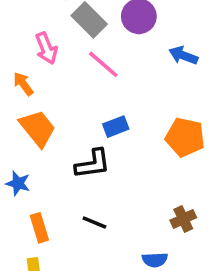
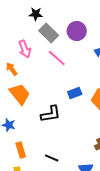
blue rectangle: (116, 127) -> (75, 93), moved
black line: (94, 222) -> (52, 158), moved

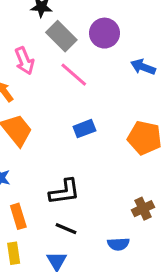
blue rectangle: (75, 93) -> (84, 129), moved
black L-shape: (51, 114) -> (64, 192), moved

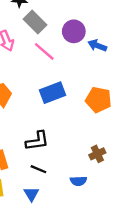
purple circle: (104, 33) -> (74, 31), moved
blue rectangle: (84, 129) -> (53, 93), size x1.5

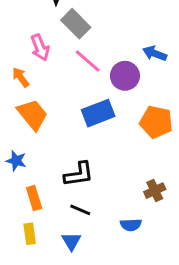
purple circle: (74, 31) -> (125, 76), moved

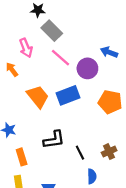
orange trapezoid: (33, 115) -> (38, 96), moved
black line: (80, 210) -> (80, 153), moved, turned 40
blue semicircle: (131, 225) -> (92, 176), turned -88

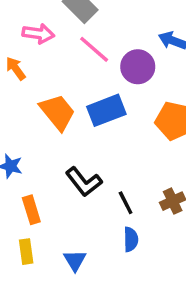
pink arrow: (26, 48) -> (38, 34), turned -60
black L-shape: (54, 140) -> (84, 182), turned 60
blue semicircle: (92, 176) -> (131, 239), moved

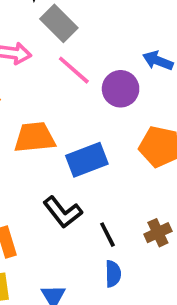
blue rectangle: (106, 110) -> (87, 160), moved
orange trapezoid: (58, 112) -> (35, 137), turned -57

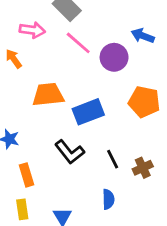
black line: (107, 235) -> (113, 159), moved

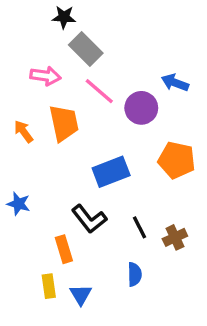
orange arrow: (14, 59) -> (24, 131), moved
orange trapezoid: (48, 95) -> (64, 123), moved, turned 84
orange rectangle: (27, 175) -> (64, 249), moved
yellow rectangle: (22, 209) -> (49, 286), moved

